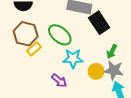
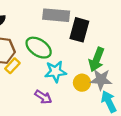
black rectangle: (99, 23) -> (79, 30), turned 55
green arrow: (112, 52) -> (97, 59), size x1.5

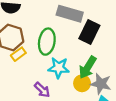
green ellipse: (39, 48) -> (47, 42), turned 55
green arrow: (97, 59) -> (88, 67), moved

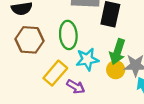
yellow rectangle: (18, 54) -> (55, 73), moved, size x1.5

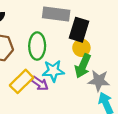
yellow circle: (116, 70) -> (81, 48), moved
purple arrow: (76, 87) -> (40, 83), moved

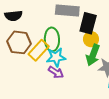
cyan star: (53, 71) -> (56, 57), moved
yellow rectangle: (22, 81) -> (39, 50), moved

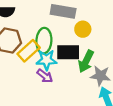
black rectangle: (88, 23) -> (68, 52), moved, turned 70
yellow circle: (91, 39) -> (83, 29), moved

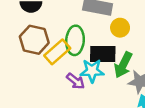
cyan star: (46, 60) -> (92, 71), moved

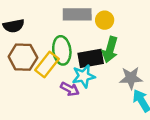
yellow circle: (120, 28) -> (105, 20), moved
green arrow: (123, 65) -> (110, 50), moved

